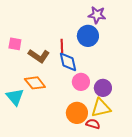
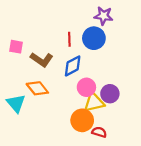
red line: (62, 46) -> (69, 39), moved
blue diamond: (68, 62) -> (73, 66), turned 75
yellow triangle: (101, 108) -> (94, 102), moved

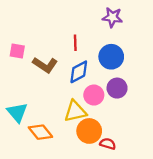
blue circle: (94, 38) -> (111, 57), moved
orange diamond: (37, 88) -> (40, 132), moved
purple circle: (110, 94) -> (117, 88), moved
yellow triangle: (94, 102) -> (75, 111), moved

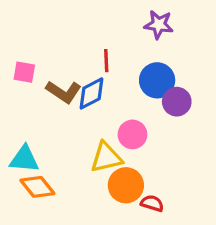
blue diamond: (79, 72) -> (91, 93), moved
purple circle: (117, 88) -> (177, 102), moved
cyan triangle: (17, 112) -> (24, 159), turned -45
orange diamond: (40, 132) -> (37, 187), moved

